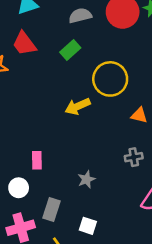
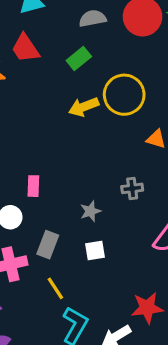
yellow arrow: (78, 106) -> (84, 107), moved
gray cross: (134, 157) -> (132, 188), moved
white square: (88, 226) -> (95, 251), moved, turned -30

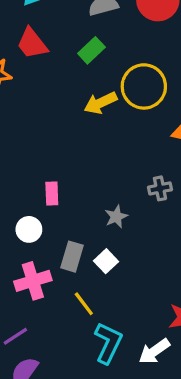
white square: (95, 251) -> (106, 261), moved, turned -30

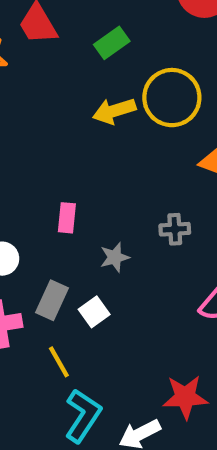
pink rectangle: (52, 193) -> (67, 218), moved

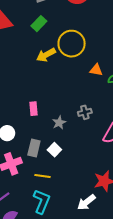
gray cross: (175, 229) -> (85, 112), moved
yellow line: (59, 362) -> (43, 176), turned -42
cyan L-shape: (83, 416) -> (42, 201), moved

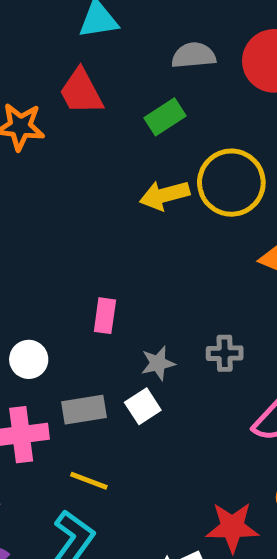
gray rectangle: (34, 148) -> (84, 410), turned 54
white square: (54, 150) -> (143, 406), moved

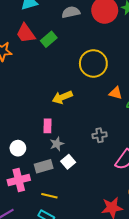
green rectangle: (165, 117) -> (49, 39), moved
yellow arrow: (165, 195) -> (62, 97), moved
gray star: (158, 363) -> (57, 144), moved

